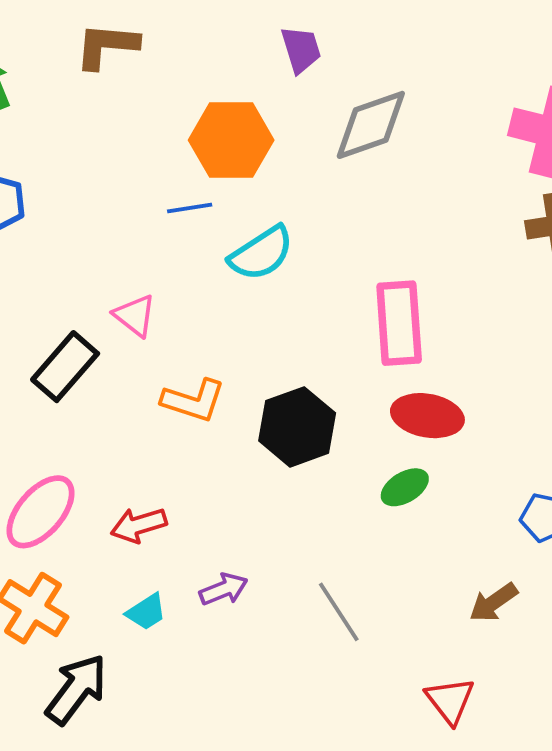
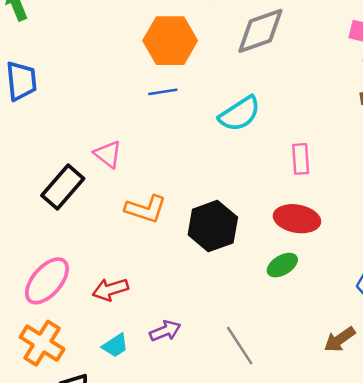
blue line: (190, 208) -> (163, 92), moved
cyan semicircle: (261, 253) -> (240, 114), moved
pink rectangle: (399, 323) -> (301, 159), moved, size x0.6

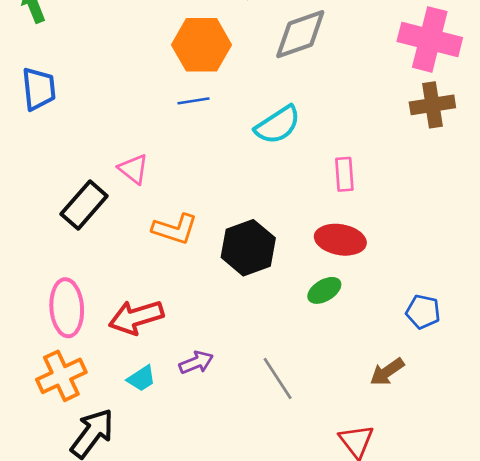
pink ellipse: (47, 281) -> (67, 308), turned -45
red arrow: (110, 289) -> (136, 317), size x1.4
orange cross: (42, 343) -> (61, 376), turned 33

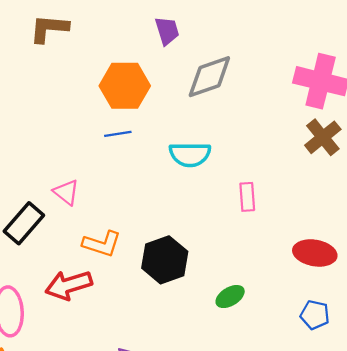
brown cross: (432, 105) -> (323, 137), turned -30
cyan semicircle: (278, 125) -> (190, 154), turned 33
red ellipse: (340, 240) -> (315, 253), moved
red arrow: (136, 317) -> (69, 285), moved

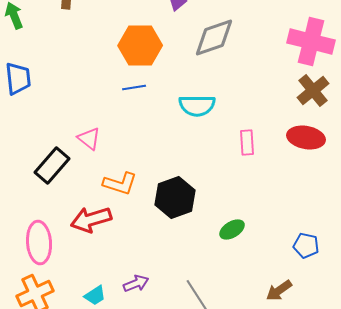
red ellipse: (315, 253) -> (306, 138), moved

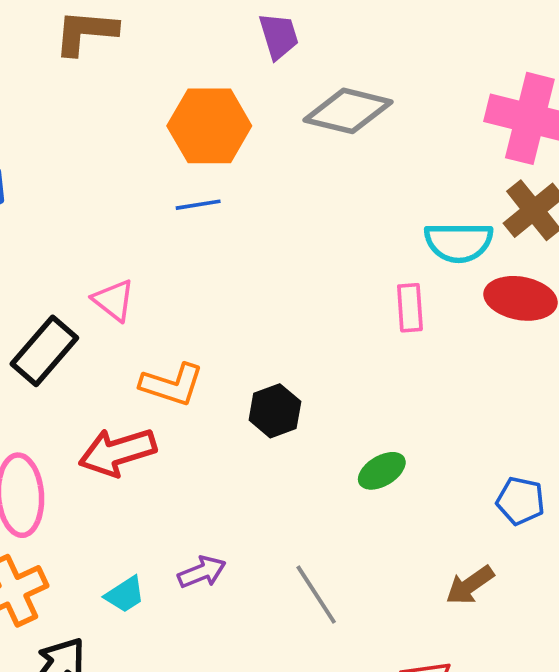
gray diamond: (214, 38) -> (348, 111), turned 33
cyan semicircle: (197, 106) -> (459, 242), moved
black hexagon: (175, 198) -> (275, 411), size x0.7

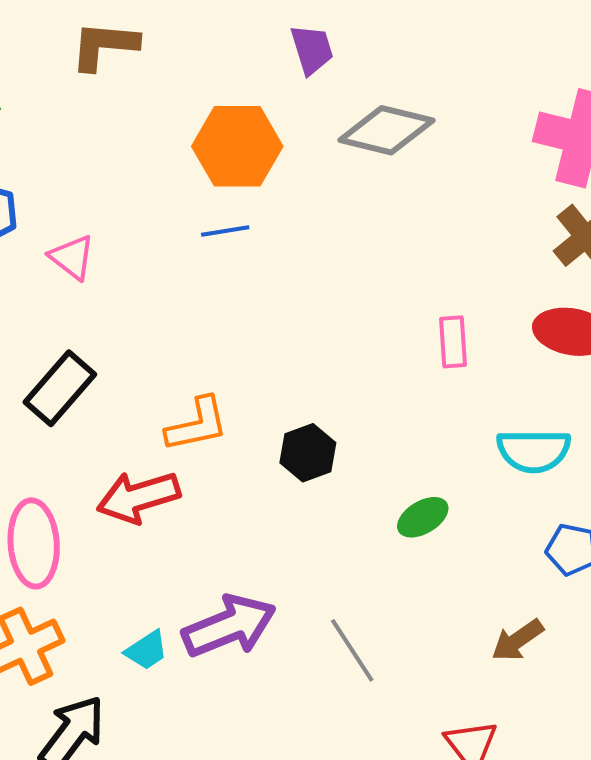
cyan semicircle: (459, 242) -> (534, 451), moved
pink triangle: (114, 300) -> (72, 257), moved
orange L-shape: (172, 385) -> (197, 425), turned -30
purple arrow: (202, 572) -> (229, 626), size x1.8

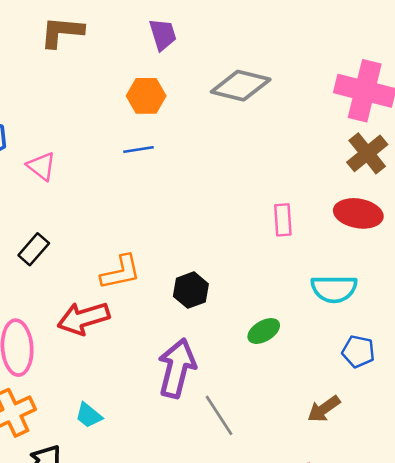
purple trapezoid: (312, 50) -> (163, 35), moved
orange hexagon: (237, 146) -> (146, 96), size x0.7
black rectangle: (60, 388) -> (34, 249), size x0.7
purple arrow: (229, 626) -> (177, 368), moved, turned -54
cyan trapezoid: (147, 650) -> (89, 415), turned 72

